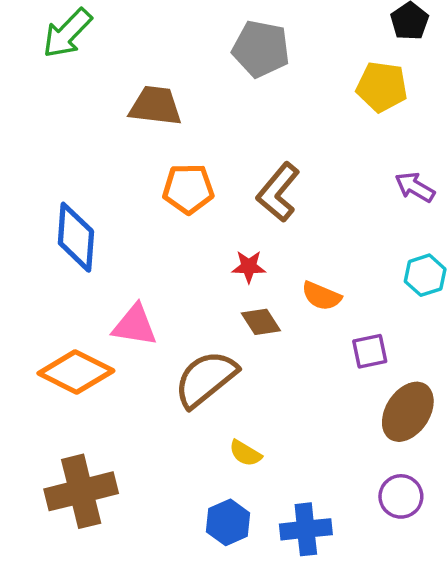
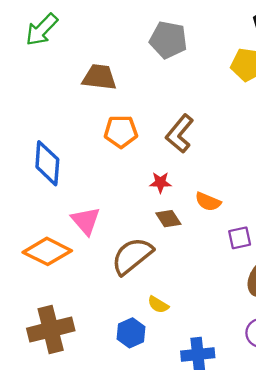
pink triangle: (135, 325) -> (86, 221), turned 40
blue hexagon: (228, 522) -> (131, 333), moved

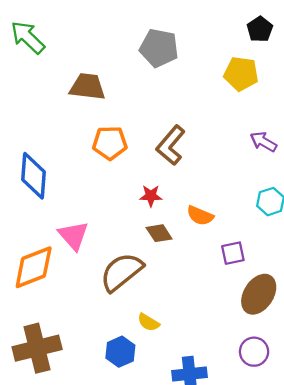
green arrow: (42, 30) -> (28, 37), turned 90
orange diamond: (47, 251) -> (34, 267), turned -48

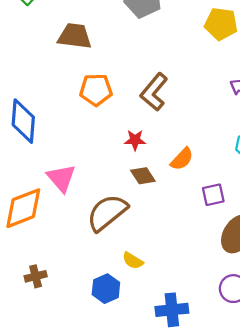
orange semicircle: (200, 216) -> (182, 159), turned -70
brown cross: (37, 348) -> (36, 276), moved, size x0.5

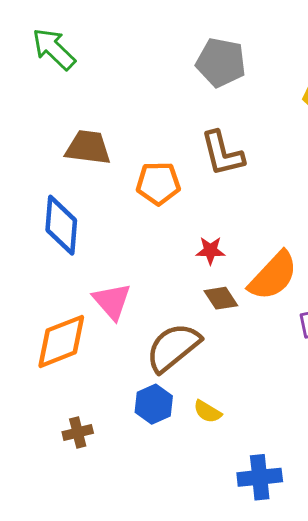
brown trapezoid: (75, 36) -> (88, 147), moved
brown L-shape: (154, 92) -> (222, 153), moved, turned -54
orange semicircle: (182, 159) -> (273, 276), size x1.6
blue hexagon: (106, 289) -> (154, 404), moved

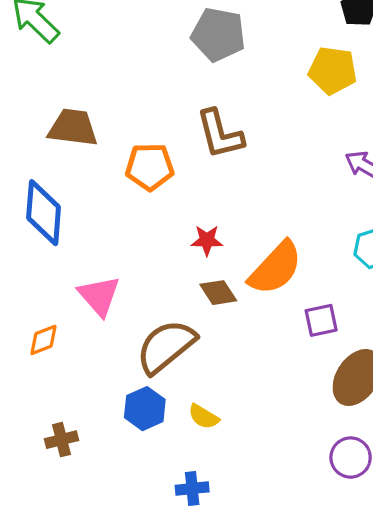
orange diamond: (61, 341) -> (44, 340), size x0.5
blue cross: (260, 477) -> (192, 489), moved, size x0.7

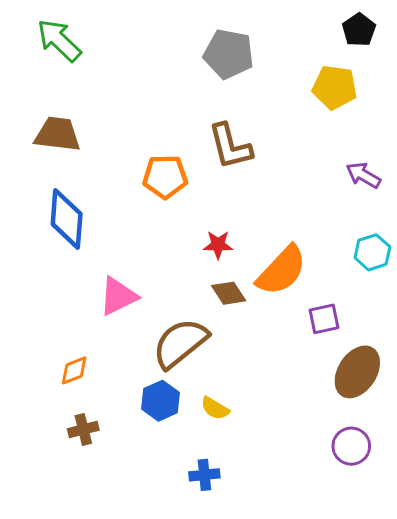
brown trapezoid: (73, 128) -> (58, 134), moved
pink triangle: (99, 296) -> (118, 296), turned 45
orange diamond: (44, 340) -> (74, 370), moved

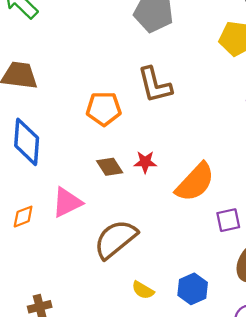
brown diamond: (229, 293) -> (110, 167), moved
orange diamond: (74, 370) -> (23, 217), moved
blue hexagon: (160, 401) -> (193, 289), moved

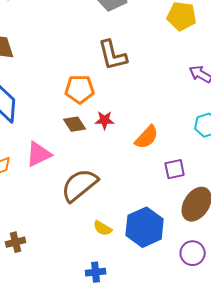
orange pentagon: (104, 109) -> (80, 89), moved
orange semicircle: (195, 182) -> (147, 137), size x0.7
blue hexagon: (193, 289) -> (145, 227), size x1.5

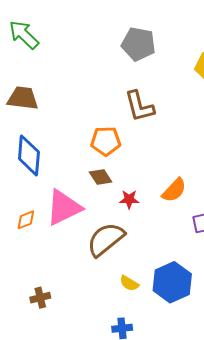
red star: (105, 120) -> (129, 199), moved
pink triangle: (39, 154) -> (64, 208), size x1.4

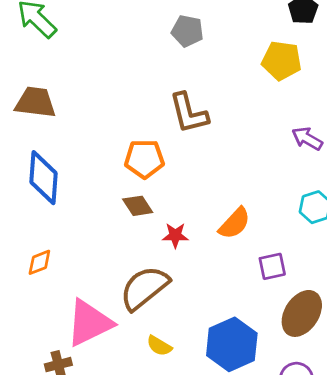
gray pentagon: (138, 44) -> (187, 31), size x0.7
pink triangle: (64, 208) -> (89, 323), moved
yellow semicircle: (129, 283) -> (159, 346), moved

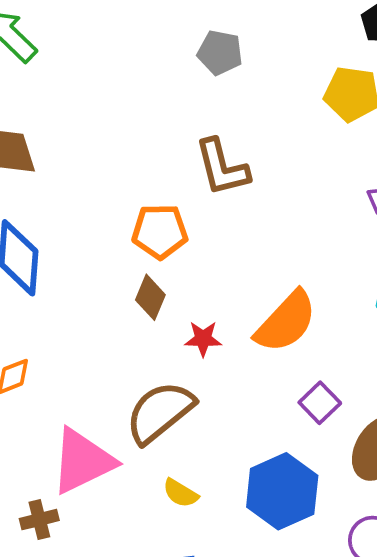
brown diamond: (138, 206) -> (150, 297), turned 56
orange semicircle: (235, 223) -> (286, 322), size x1.4
purple square: (272, 266) -> (320, 403), moved, turned -32

